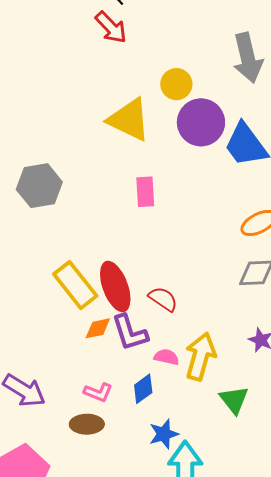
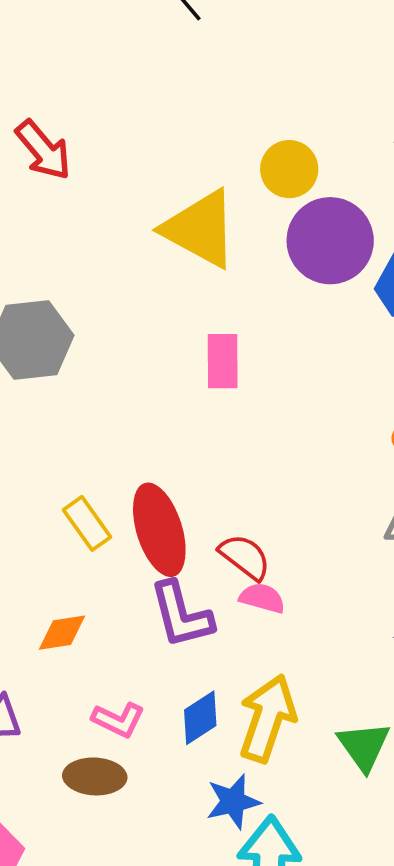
red arrow: (111, 27) -> (43, 150), moved
yellow rectangle: (75, 285) -> (87, 523), size x0.6
orange diamond: (98, 328) -> (62, 633), moved
yellow arrow: (201, 356) -> (267, 718), moved
pink semicircle: (167, 357) -> (262, 598), moved

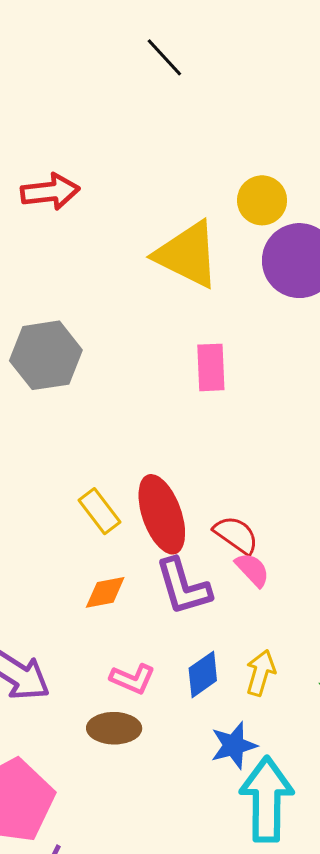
red arrow: (43, 150) -> (50, 192), turned -54
pink semicircle: (262, 598) -> (252, 570), turned 33
orange diamond: (62, 633) -> (105, 592), moved
yellow arrow: (267, 718) -> (261, 673), size x0.6

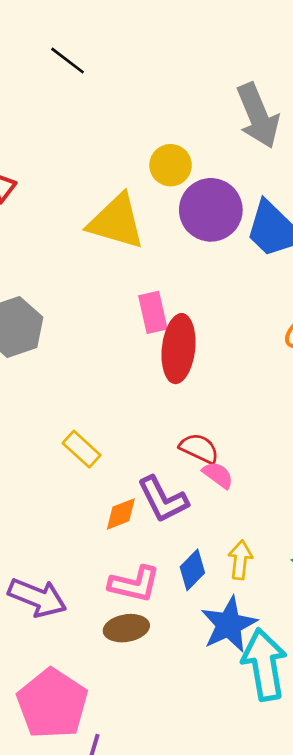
red ellipse: (162, 514) -> (179, 349), moved, turned 36
orange diamond: (105, 592) -> (121, 514), moved
pink L-shape: (133, 679) -> (134, 584), size x1.4
blue star: (234, 745) -> (229, 624), size x1.4

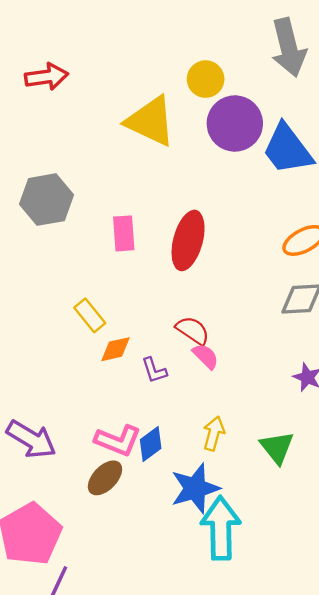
pink rectangle: (153, 312) -> (124, 233), moved
purple L-shape: (163, 499) -> (154, 370), size x0.6
orange diamond: (121, 514) -> (116, 349), moved
blue diamond: (192, 570) -> (151, 444), moved
brown ellipse: (126, 628) -> (105, 478), turned -45

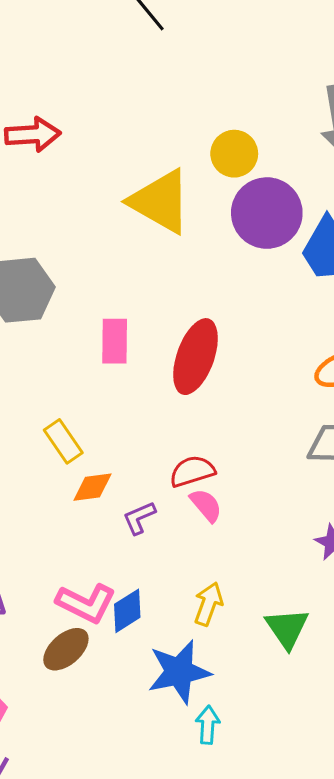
red semicircle: (193, 331) -> (192, 471), turned -56
purple L-shape: (154, 370) -> (139, 518), turned 80
cyan arrow: (221, 528) -> (208, 725), size x0.5

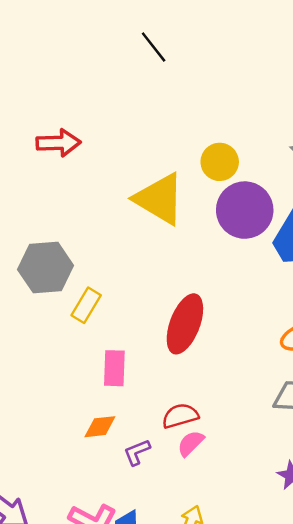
pink rectangle: (115, 341) -> (114, 368), moved
yellow rectangle: (63, 441) -> (86, 305), moved, turned 64
pink semicircle: (206, 505) -> (191, 443), turned -96

